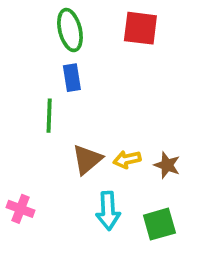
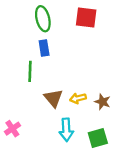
brown triangle: (87, 159) -> (53, 98), turned -30
pink cross: (21, 209) -> (12, 129), turned 35

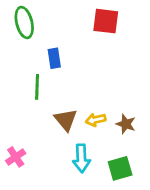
green ellipse: (43, 19) -> (24, 23), moved

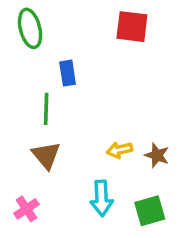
brown triangle: (66, 120) -> (46, 155), moved
pink cross: (16, 157) -> (26, 209), moved

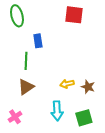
brown triangle: (46, 155) -> (26, 87), turned 36

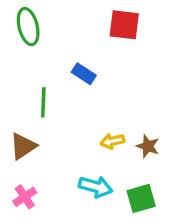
blue rectangle: (38, 41) -> (84, 74), moved, turned -48
brown triangle: (26, 87) -> (23, 146), moved
cyan arrow: (57, 111) -> (96, 187), turned -72

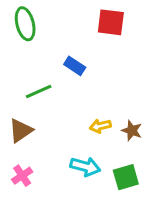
green line: (43, 102) -> (39, 91), turned 64

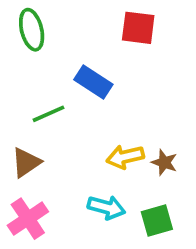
blue rectangle: (75, 66) -> (93, 82), size x1.4
yellow arrow: (100, 126) -> (125, 157), size x1.4
pink cross: (22, 176) -> (28, 219), size x1.5

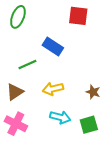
green ellipse: (32, 30) -> (18, 17), turned 35
yellow arrow: (125, 157) -> (53, 89), moved
pink cross: (28, 219) -> (16, 124), turned -30

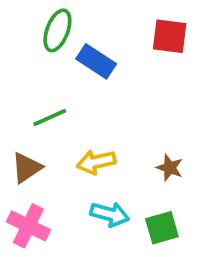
red square: (78, 16) -> (170, 36), moved
green ellipse: (18, 17) -> (57, 30), moved
blue rectangle: (53, 47) -> (96, 61), moved

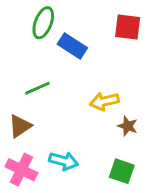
yellow arrow: (96, 162) -> (104, 101), moved
cyan arrow: (110, 214) -> (64, 161), moved
green square: (162, 228) -> (122, 171), turned 35

